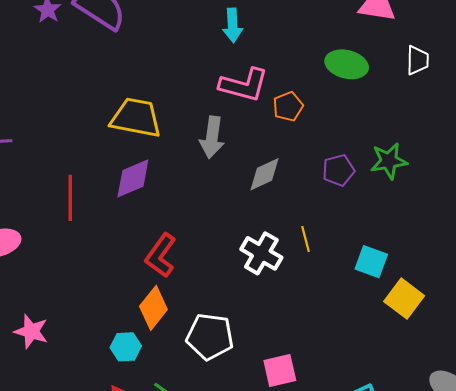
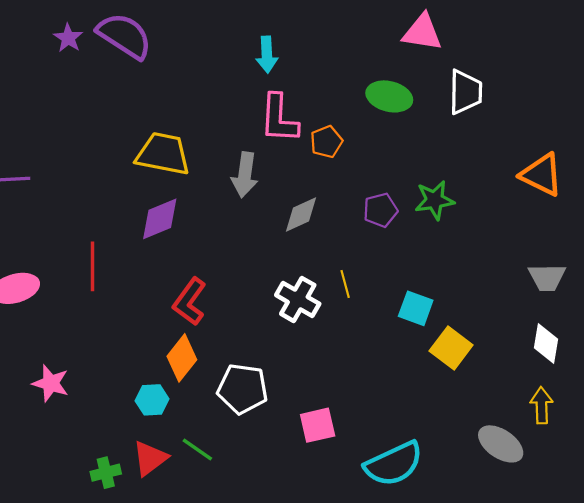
white trapezoid: (417, 60) -> (465, 92), size x1.4
pink L-shape: (244, 85) -> (279, 119), turned 78
red line: (70, 198) -> (93, 266), moved

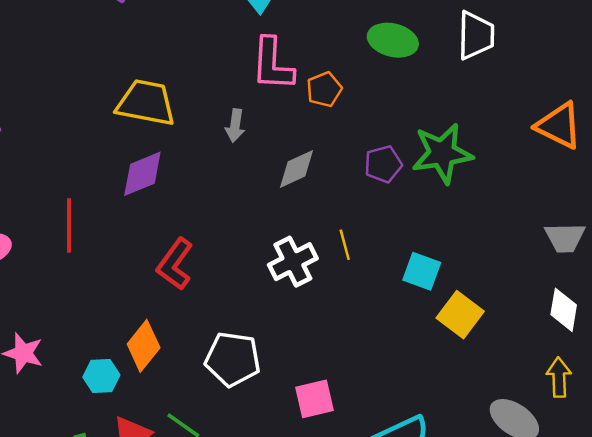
gray arrow: (245, 175) -> (235, 126), size x0.7
green star: (435, 200) -> (442, 153), size x1.4
white cross: (298, 299) -> (293, 262), turned 33
orange diamond: (182, 358) -> (144, 346), moved
cyan hexagon: (152, 400) -> (101, 376), moved

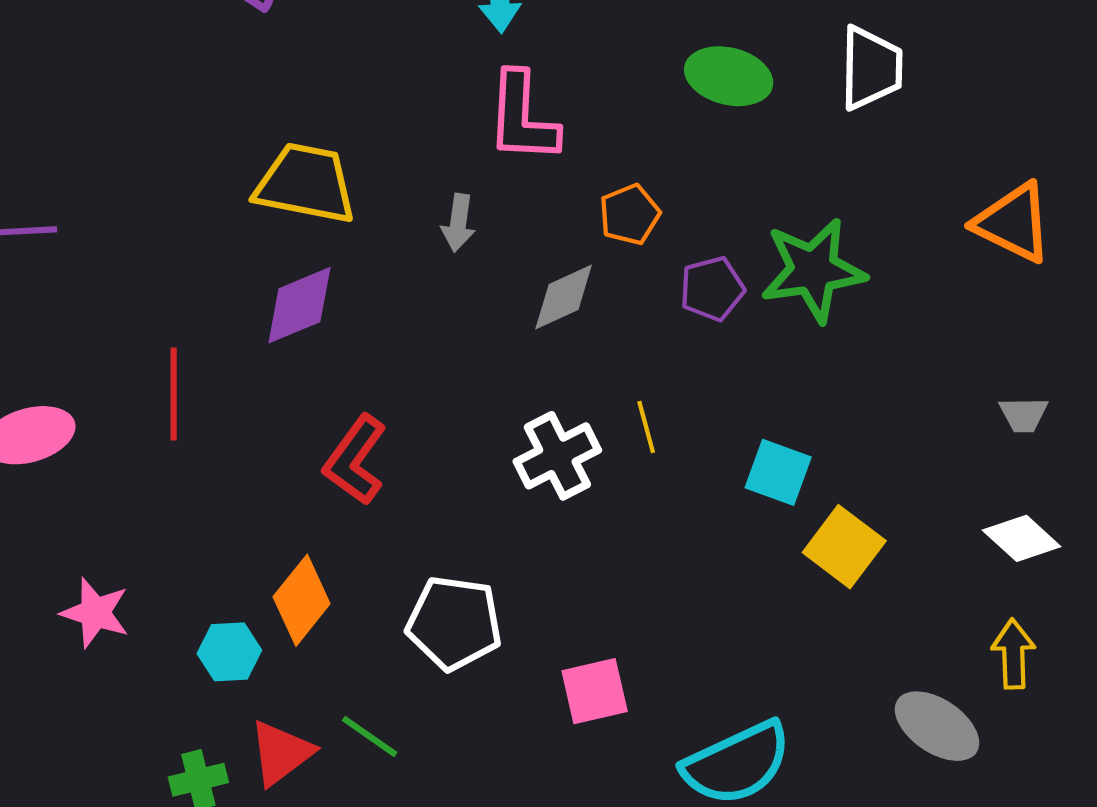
orange pentagon: (324, 90) -> (630, 214), moved
gray trapezoid: (565, 238) -> (1024, 415), size x0.7
white diamond: (564, 310) -> (1022, 538), turned -57

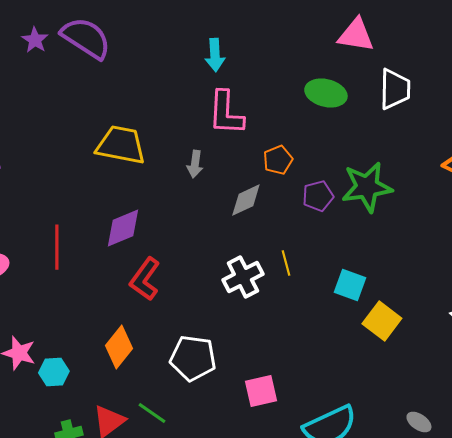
purple diamond: (299, 305) -> (123, 228), moved
cyan hexagon: (229, 652) -> (54, 372), moved
gray ellipse: (937, 726) -> (419, 422), moved, size x0.6

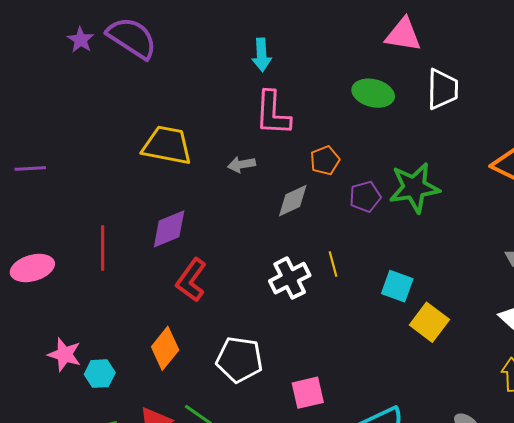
gray arrow: (195, 164) -> (241, 164), turned 72

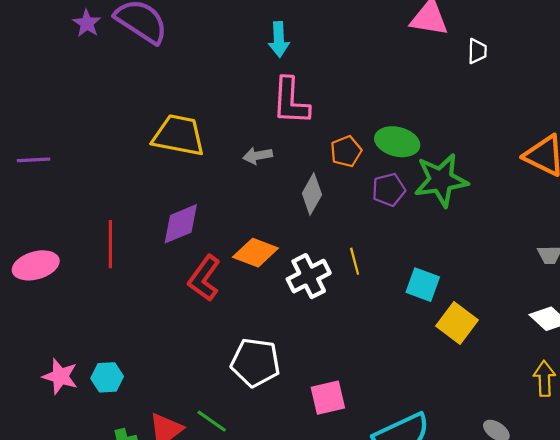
white trapezoid: (442, 89) -> (477, 51), moved, size x0.6
green ellipse: (373, 93) -> (397, 142), moved
gray diamond: (293, 201) -> (312, 194), turned -36
orange diamond: (165, 348) -> (255, 253), moved, turned 72
pink star: (65, 354) -> (60, 376), moved

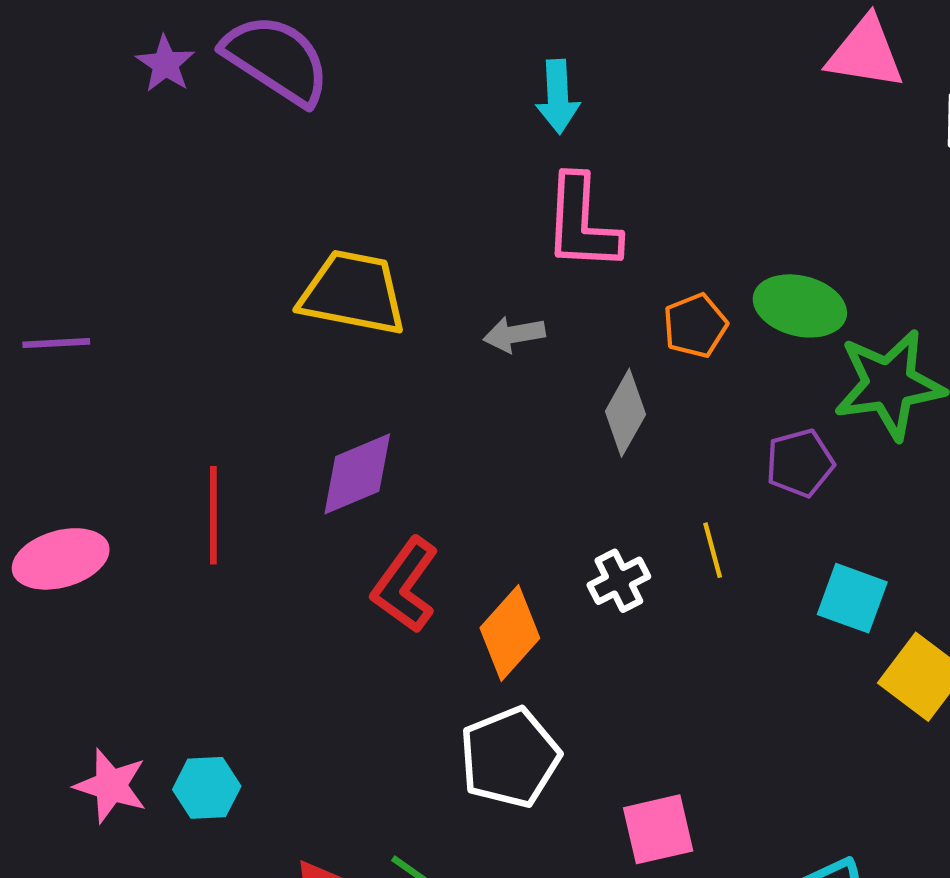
purple pentagon: (389, 190) -> (800, 463), moved
orange diamond: (255, 253) -> (510, 633), moved, turned -69
white cross: (309, 276) -> (619, 581), size x0.7
white pentagon: (255, 362) -> (510, 757), turned -30

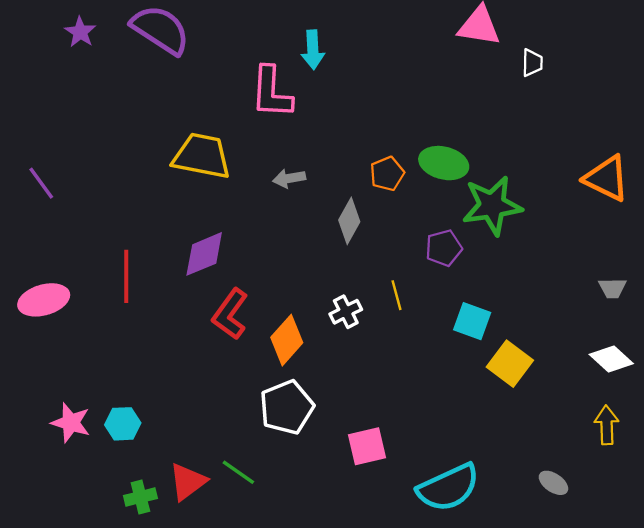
purple star: (165, 64) -> (80, 32), moved
pink L-shape: (582, 223) -> (271, 92), moved
purple line: (56, 343) -> (41, 183), turned 57

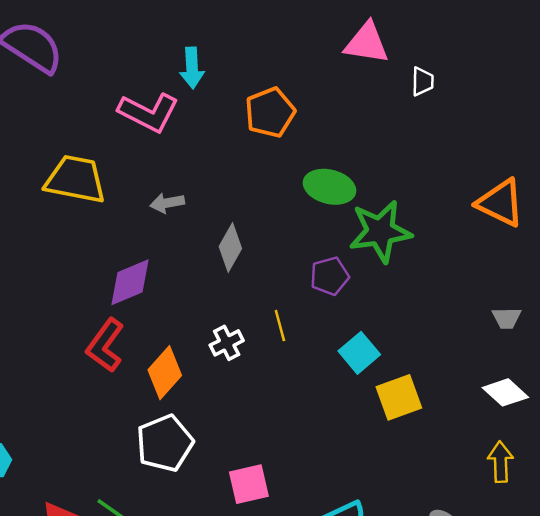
pink L-shape: (271, 92) -> (149, 112), turned -66
orange pentagon: (387, 174) -> (270, 112), moved, size x1.4
purple diamond: (204, 254) -> (130, 282), moved
cyan square: (472, 321) -> (359, 353), turned 30
yellow square: (510, 364) -> (399, 397), turned 33

